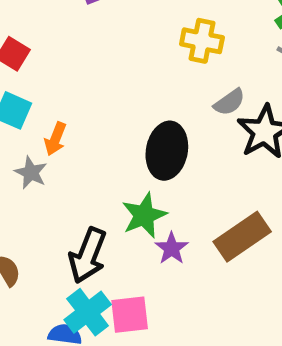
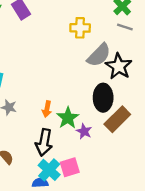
gray semicircle: (229, 102) -> (99, 55), size x1.6
orange arrow: (55, 139) -> (47, 109), moved
black ellipse: (167, 151) -> (103, 98), moved

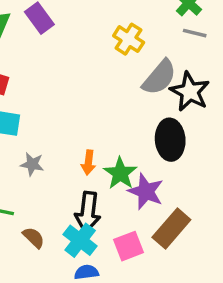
yellow cross: (80, 28) -> (129, 39), turned 36
brown rectangle: (117, 119) -> (171, 228), moved
purple star: (84, 131) -> (146, 191), size x1.5
cyan cross: (49, 170) -> (80, 240), moved

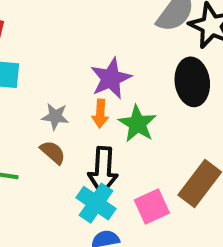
gray star: (32, 164) -> (55, 116), moved
purple star: (146, 191) -> (111, 78), moved, turned 30
brown semicircle: (34, 238) -> (53, 152), moved

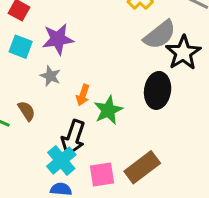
purple star: (111, 78) -> (58, 39), moved
gray star: (55, 116) -> (50, 76), moved
brown semicircle: (53, 152) -> (26, 111), moved

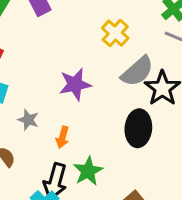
purple star: (58, 39) -> (75, 84), moved
green star: (108, 110) -> (88, 171), moved

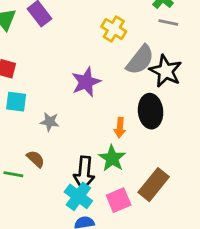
orange arrow: (63, 137) -> (120, 128), moved

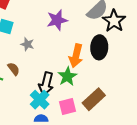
orange arrow: (120, 128) -> (76, 56), size x1.6

